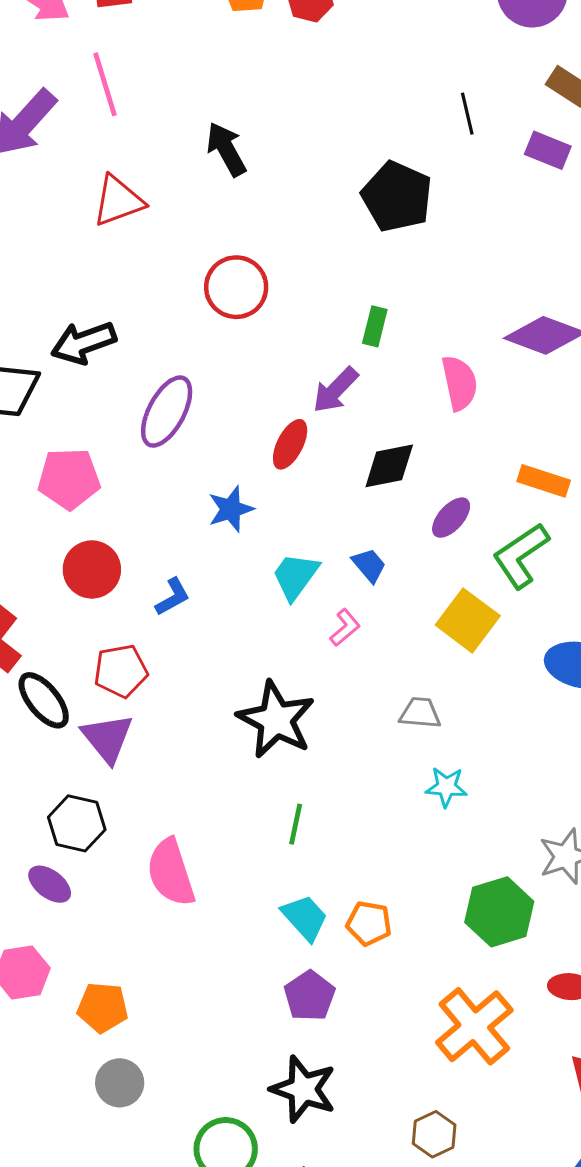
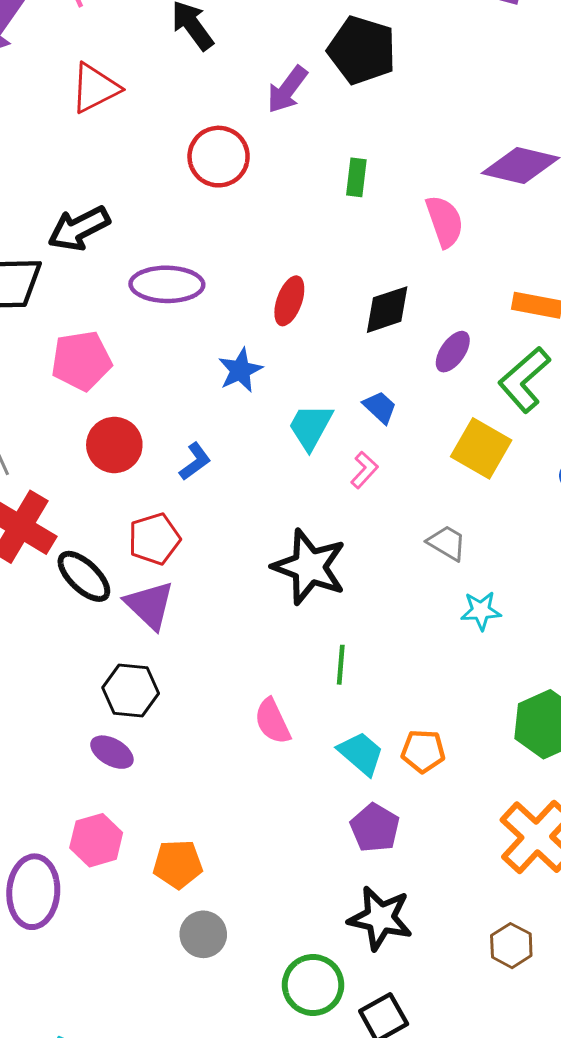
purple arrow: (335, 390) -> (287, 90), moved
purple ellipse: (167, 412) -> (167, 284), turned 70
gray trapezoid: (420, 713) -> (447, 543), turned 33
pink semicircle: (171, 872) -> (272, 721), moved, size x0.7

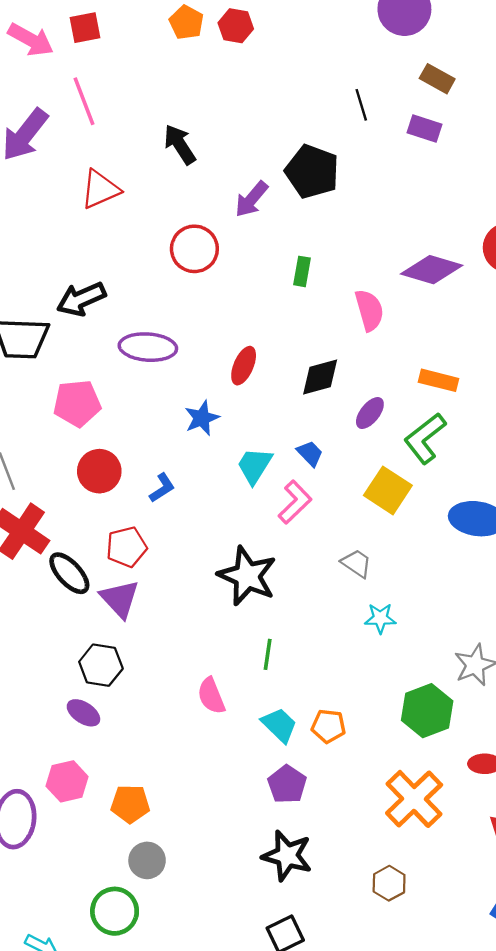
pink L-shape: (364, 470) -> (295, 502), size x1.5
green circle: (313, 985) -> (115, 911), moved

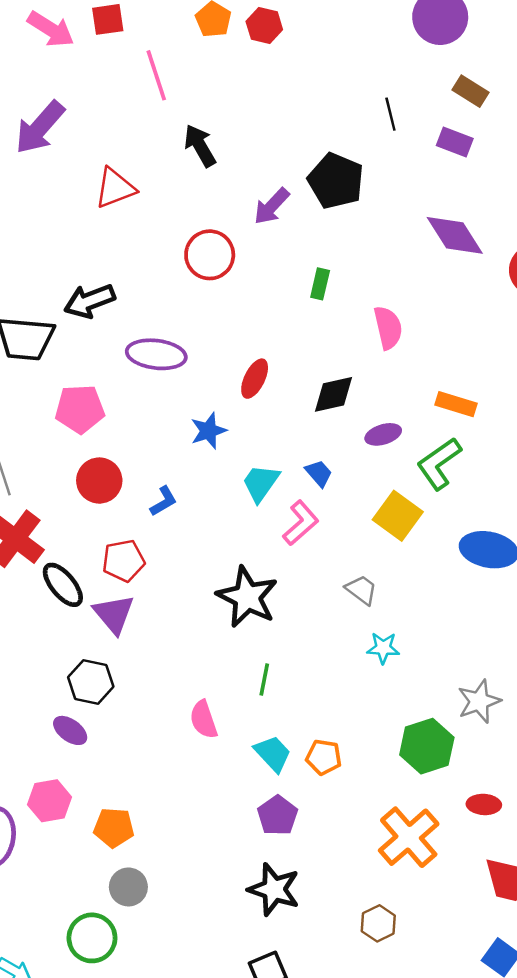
pink line: (84, 101) -> (156, 75), moved
purple diamond: (432, 270) -> (455, 235), moved, turned 38
purple ellipse: (370, 413) -> (383, 434), turned 32

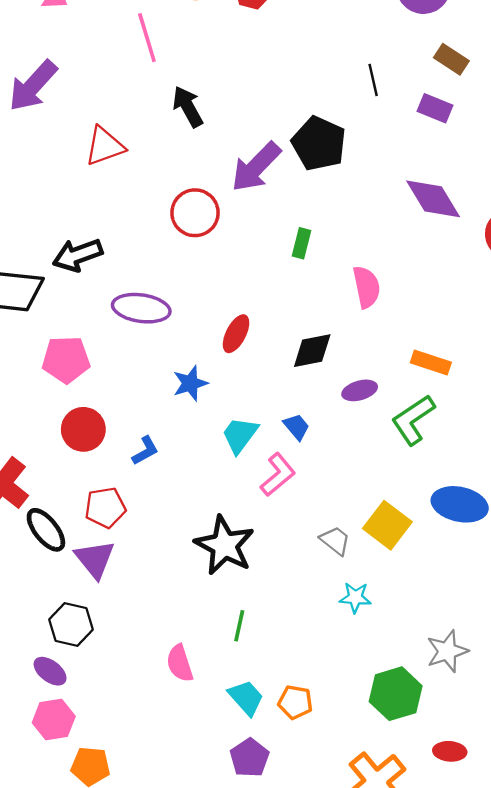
purple arrow: (272, 206) -> (256, 167), size x1.4
yellow square: (398, 516) -> (387, 525), moved
pink hexagon: (50, 801) -> (54, 720), moved

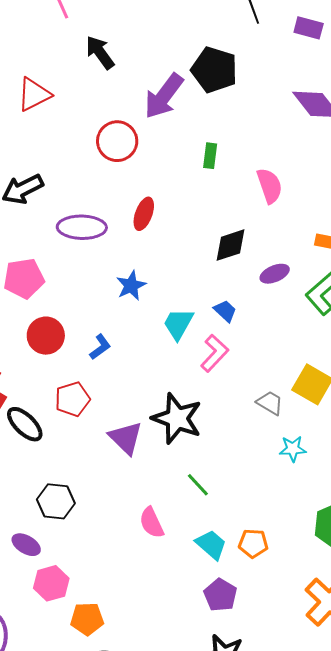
red ellipse: (236, 334) -> (144, 214), moved
purple triangle: (95, 559) -> (126, 438), moved
green line: (239, 626) -> (198, 485), turned -48
purple ellipse: (50, 671) -> (26, 545), moved

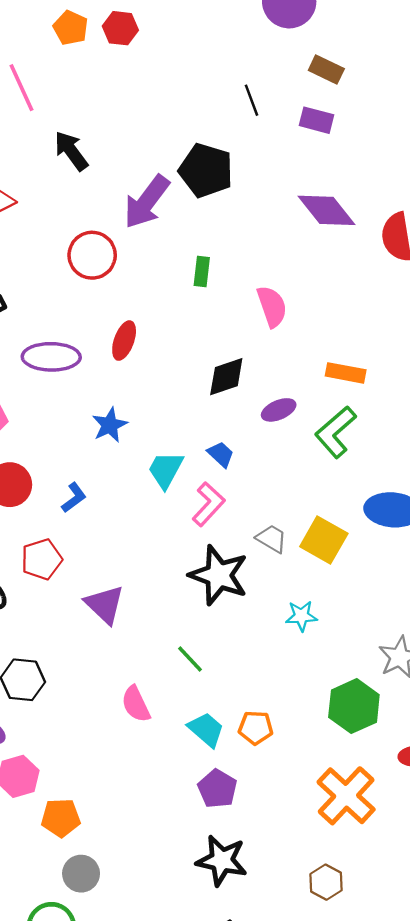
gray trapezoid: (270, 403) -> (272, 539), moved
black star: (177, 418) -> (219, 575), moved

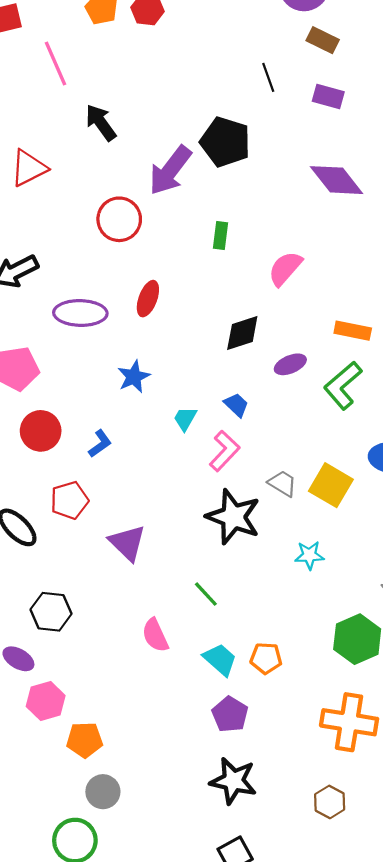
brown rectangle: (326, 69) -> (323, 40), moved
pink semicircle: (272, 306) -> (285, 268), turned -120
cyan trapezoid: (166, 470) -> (185, 419), size x0.7
orange cross: (346, 796) -> (349, 722), turned -34

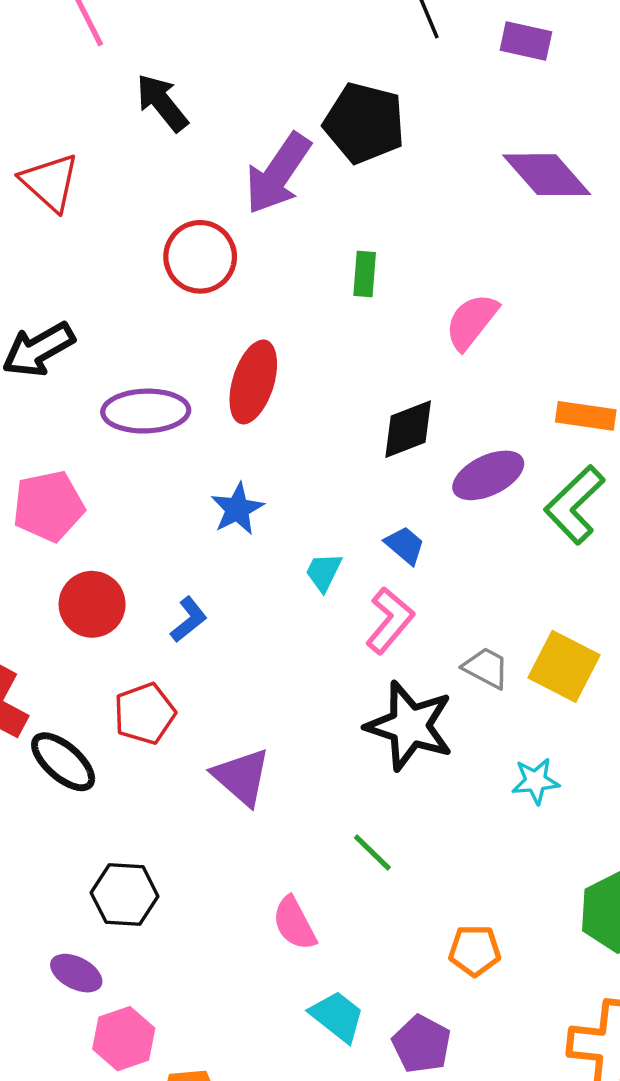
red triangle: (29, 168) -> (50, 182), turned -48
red ellipse: (148, 299) -> (253, 382), size x1.4
purple ellipse: (290, 364) -> (488, 475), size x1.4
cyan trapezoid: (220, 659) -> (337, 1016), moved

